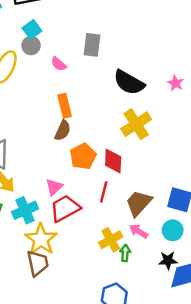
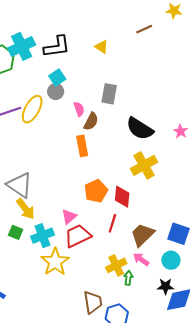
pink semicircle: (59, 64) -> (79, 109), turned -152
brown semicircle: (63, 131) -> (91, 121), moved
brown trapezoid: (38, 263) -> (93, 302), moved

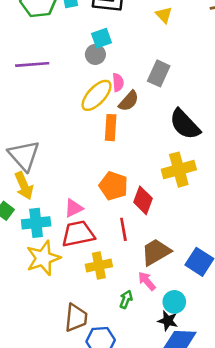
yellow ellipse: (32, 109) -> (97, 95), moved
orange pentagon: (96, 191) -> (113, 186), turned 30
red line: (112, 223) -> (123, 229), turned -42
cyan circle: (171, 260) -> (174, 302), moved
yellow cross: (116, 265) -> (99, 265), moved

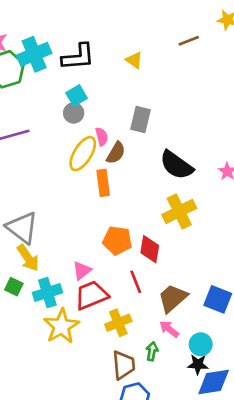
brown trapezoid: (76, 318) -> (124, 365), moved

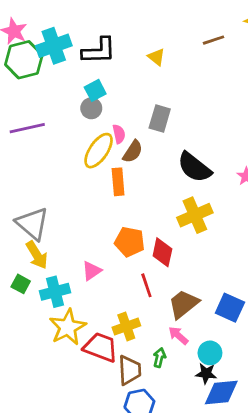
red trapezoid: (91, 295) -> (101, 347), moved, turned 40

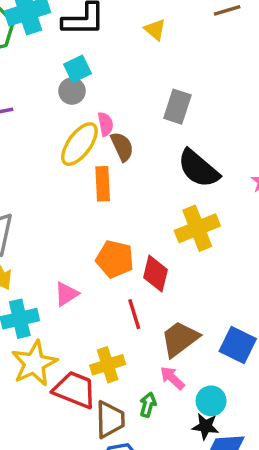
gray rectangle: (160, 118) -> (177, 107), moved
brown semicircle: (133, 152) -> (122, 147), turned -60

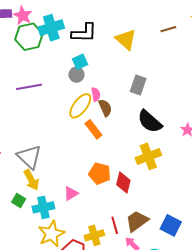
yellow triangle: (155, 29) -> (126, 40), size x1.6
orange rectangle: (103, 184) -> (93, 129), turned -36
red line: (134, 314) -> (115, 225), moved

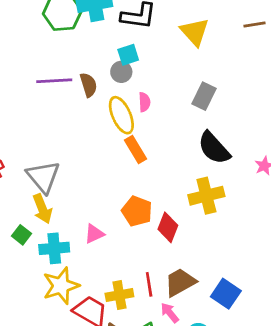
yellow ellipse: (80, 106) -> (121, 115), turned -68
brown semicircle: (105, 108) -> (89, 85), moved

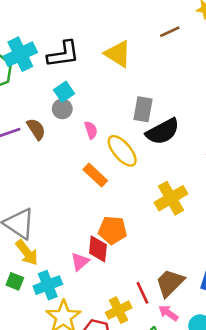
yellow ellipse: (121, 115) -> (122, 151), moved
black semicircle: (214, 148) -> (163, 132), moved, turned -60
red diamond: (168, 227) -> (98, 249), moved

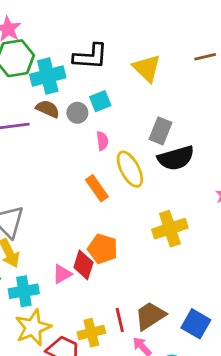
cyan cross: (20, 54) -> (48, 76), moved
cyan square: (64, 92) -> (100, 101), moved
brown semicircle: (36, 129) -> (48, 109), moved, turned -45

